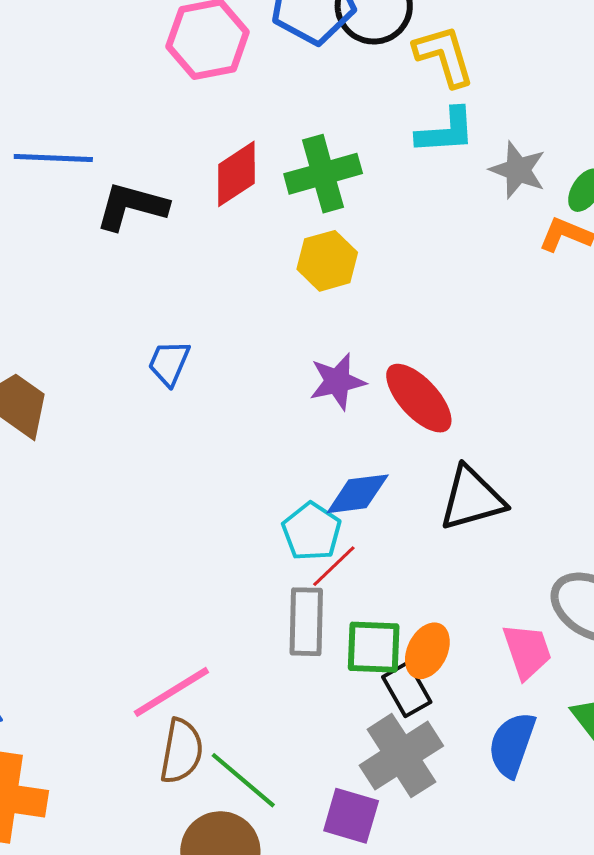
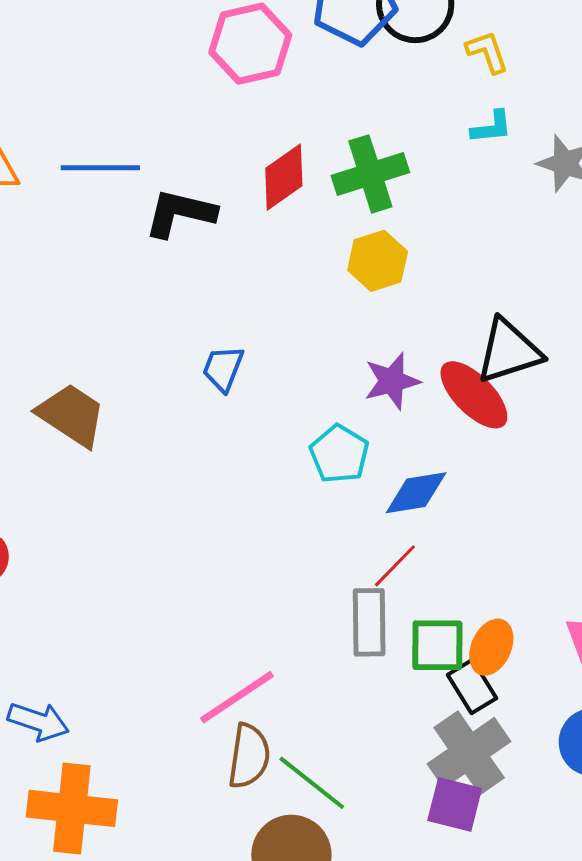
yellow L-shape: (444, 56) -> (487, 52), size x0.7
cyan L-shape: (446, 131) -> (492, 127), size x0.7
black triangle: (472, 499) -> (509, 351), moved
cyan pentagon: (312, 531) -> (339, 454), moved
purple square: (351, 816) -> (455, 804), moved

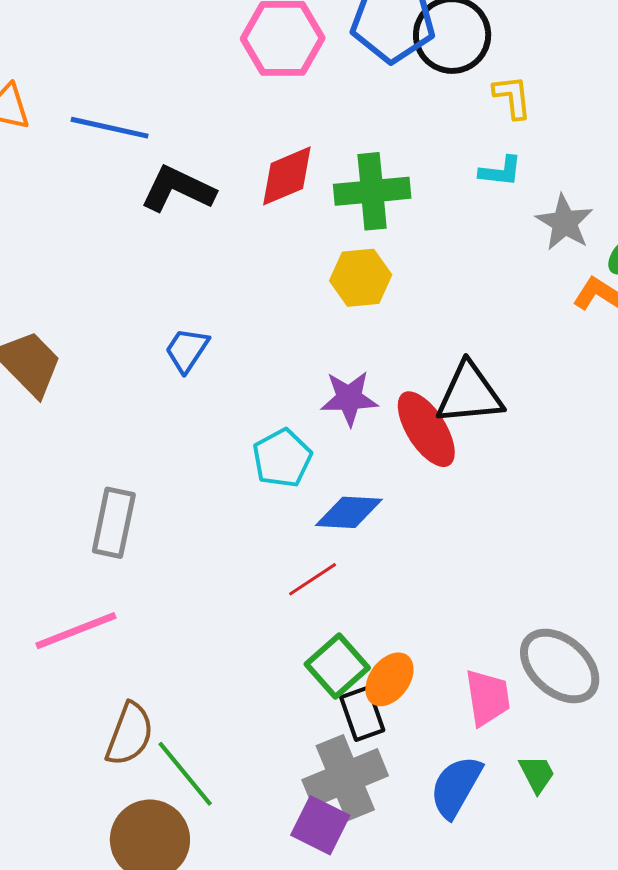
gray rectangle: (369, 622) -> (114, 523), moved
green square: (437, 645) -> (337, 666), turned 36
pink line: (237, 697) -> (76, 631), moved

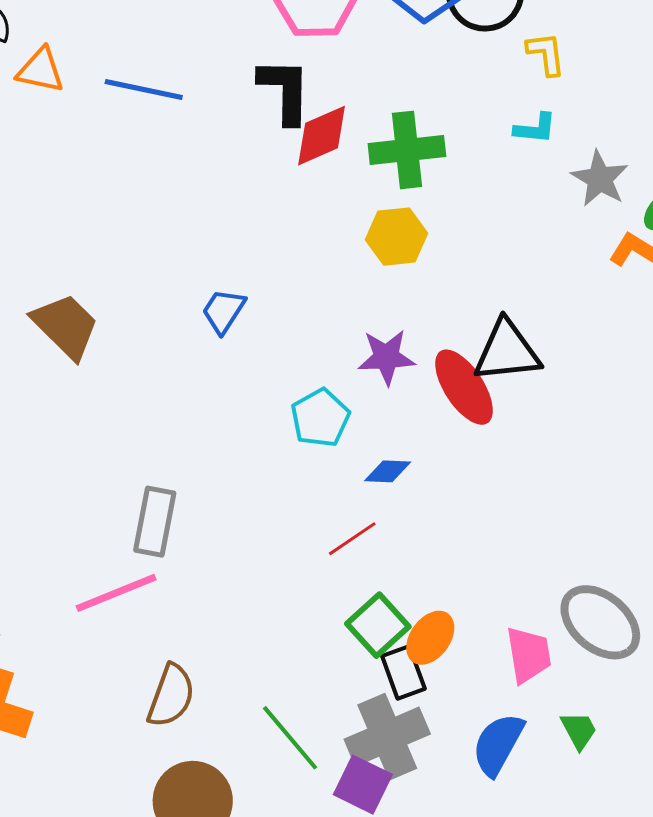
black L-shape: (178, 189) -> (285, 91), moved, turned 66
blue diamond: (349, 512) -> (388, 471), size x0.7
gray rectangle: (114, 523) -> (155, 522), moved
green line: (185, 774) -> (290, 738), moved

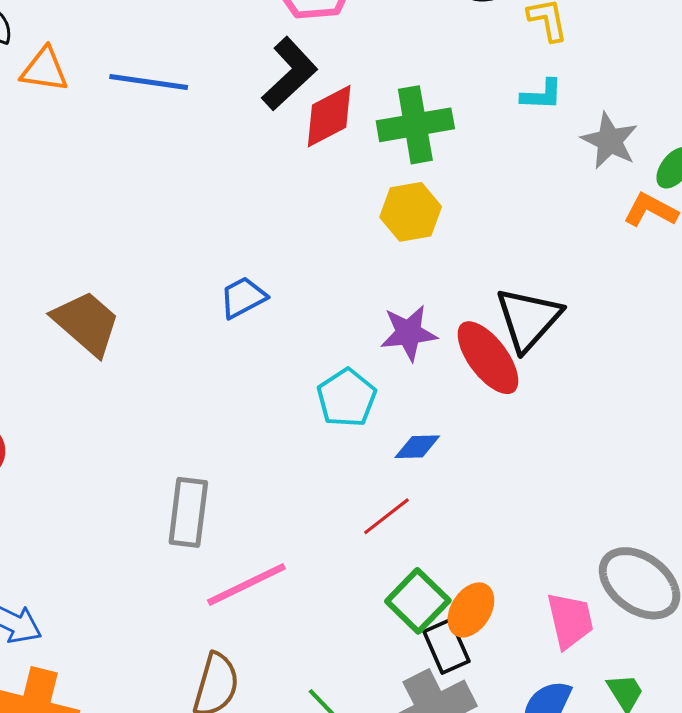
black L-shape: (285, 91) -> (289, 74), turned 50
blue trapezoid: (224, 311) -> (243, 298), turned 33
black triangle: (507, 351) -> (528, 319), turned -38
pink line: (116, 593) -> (246, 584), moved

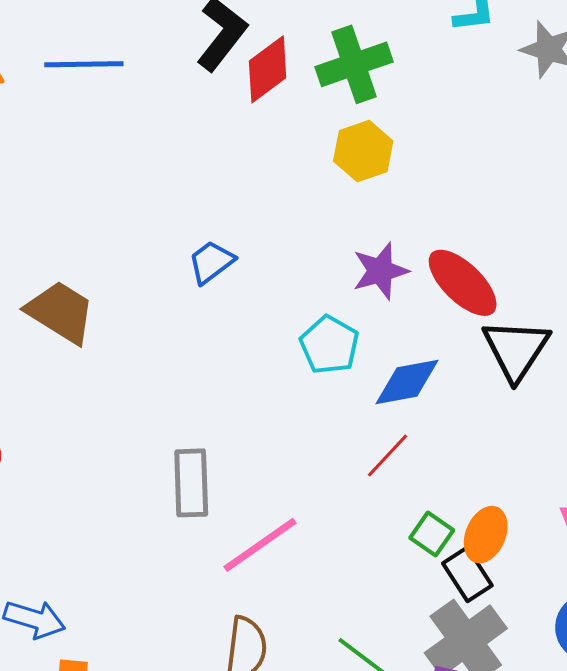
black triangle: (528, 319) -> (516, 350), moved
blue diamond: (417, 447) -> (407, 382), size x1.5
green square: (418, 601) -> (432, 534), size x0.7

